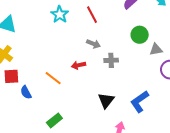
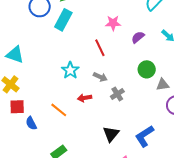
cyan star: (60, 14) -> (70, 70), moved
gray cross: (111, 60) -> (117, 94), turned -32

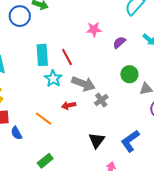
cyan rectangle: (63, 20) -> (42, 55), moved, turned -30
red line: (100, 48) -> (67, 57), moved
gray arrow: (100, 77) -> (83, 84), size x1.6

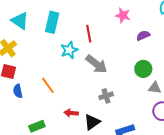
cyan rectangle: (42, 55) -> (52, 22), moved
gray cross: (101, 100) -> (106, 96), moved
red arrow: (69, 105) -> (71, 113), moved

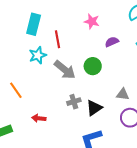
cyan rectangle: (52, 22) -> (34, 24), moved
green circle: (143, 69) -> (93, 66), moved
black triangle: (92, 122) -> (94, 108), moved

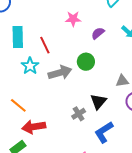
gray arrow: (65, 70) -> (60, 73), turned -40
gray cross: (74, 102) -> (79, 114), moved
red arrow: (39, 118) -> (34, 127), moved, size x1.6

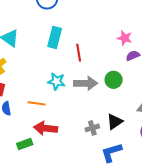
pink star: (73, 19) -> (125, 38), moved
cyan star: (30, 66) -> (56, 81), moved, turned 30
orange line: (18, 105) -> (37, 103), turned -48

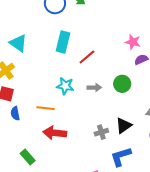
red line: (79, 53) -> (87, 57), turned 60
gray arrow: (86, 83) -> (94, 88), size x0.6
green rectangle: (25, 144) -> (28, 157), moved, turned 70

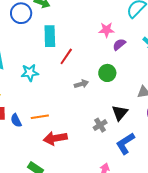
cyan rectangle: (63, 42) -> (50, 36), moved
cyan star: (65, 86) -> (30, 73), moved
blue semicircle: (15, 113) -> (16, 120), moved

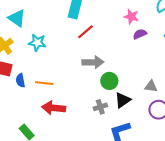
cyan star: (30, 73) -> (37, 43), moved
green circle: (107, 73) -> (109, 81), moved
gray arrow: (81, 84) -> (93, 62), size x1.5

